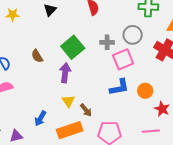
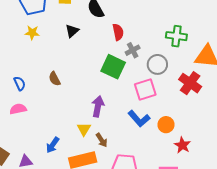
gray cross: (107, 42) -> (133, 50), moved, turned -32
green square: (73, 47) -> (113, 67), moved, turned -30
purple arrow: (65, 73) -> (98, 106), moved
blue L-shape: (119, 87) -> (139, 119), turned 55

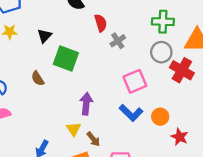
black triangle: (72, 31) -> (44, 36), moved
gray circle: (157, 64) -> (161, 52), moved
green square: (113, 67) -> (66, 58), moved

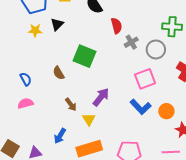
black triangle: (44, 36) -> (57, 24), moved
gray circle: (161, 52) -> (156, 49), moved
purple arrow: (86, 104) -> (101, 97), turned 30
brown arrow: (93, 139) -> (71, 105), moved

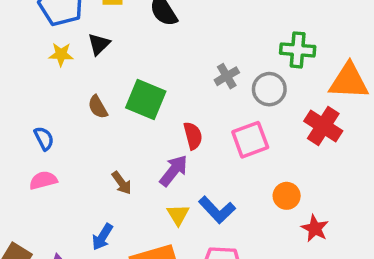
red semicircle: (117, 26) -> (193, 136), moved
brown semicircle: (59, 73) -> (98, 107), moved
blue L-shape: (141, 107) -> (217, 210), moved
yellow triangle: (89, 119) -> (178, 215), moved

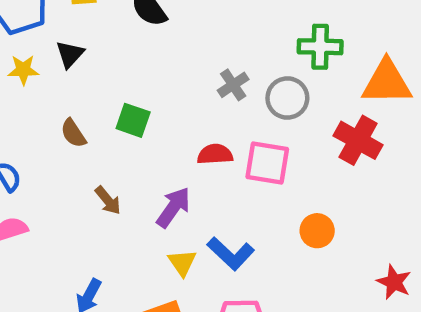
green square: (146, 100) -> (133, 120), size x0.7
red semicircle: (193, 136) -> (215, 154), moved, turned -76
pink square: (250, 140) -> (267, 163), turned 33
brown arrow: (122, 183) -> (108, 200), moved
red star: (315, 228) -> (394, 282), moved

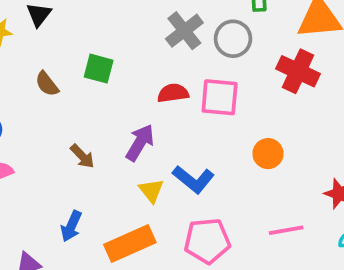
gray cross: (233, 85) -> (184, 31), size x1.4
brown arrow: (108, 200) -> (82, 156), moved

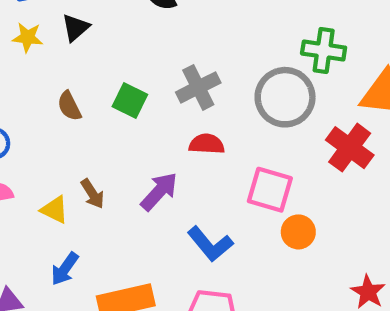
gray cross: (184, 31) -> (198, 87), moved
gray circle: (233, 39) -> (285, 97), size x1.4
pink square: (220, 97) -> (270, 190), moved
yellow triangle: (151, 191) -> (55, 210), moved, turned -36

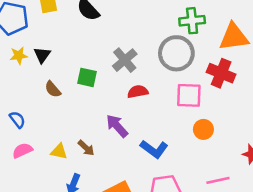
black triangle: (76, 28) -> (42, 55), moved
pink square: (270, 190) -> (189, 95), moved
purple arrow: (159, 191) -> (117, 126), turned -70
brown arrow: (92, 194) -> (86, 148), moved

